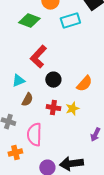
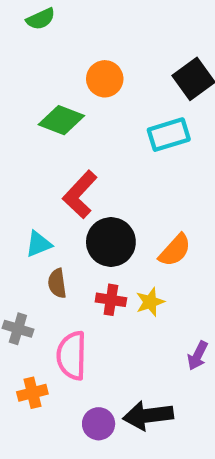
cyan rectangle: (70, 21) -> (169, 135), moved
black circle: (53, 80) -> (111, 242), size x1.5
brown semicircle: (27, 100) -> (57, 283), turned 144

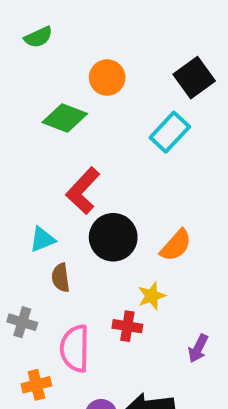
green semicircle: (41, 19) -> (38, 37), moved
cyan rectangle: (169, 135) -> (170, 132), turned -30
red cross: (111, 300) -> (127, 326), moved

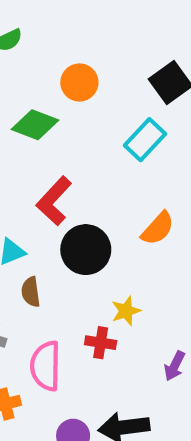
orange semicircle: (176, 245) -> (158, 228), moved

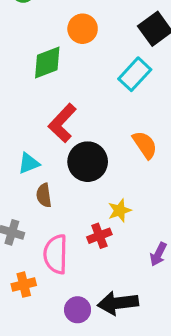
green diamond: (35, 125) -> (47, 62), turned -42
orange semicircle: (158, 228) -> (145, 145), turned -76
red cross: (101, 343) -> (99, 236), turned -30

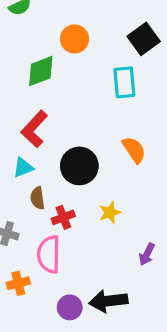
cyan rectangle: (135, 74) -> (124, 82), turned -48
red L-shape: (62, 123) -> (34, 129), moved
red cross: (99, 236) -> (63, 217), moved

